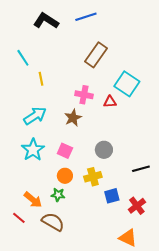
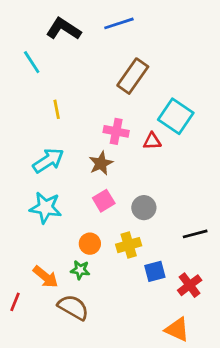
cyan line: (23, 58) -> (32, 62), moved
cyan star: (33, 150) -> (46, 208), turned -30
pink square: (65, 151) -> (104, 201), moved, turned 35
red line: (19, 218) -> (15, 302), moved, turned 72

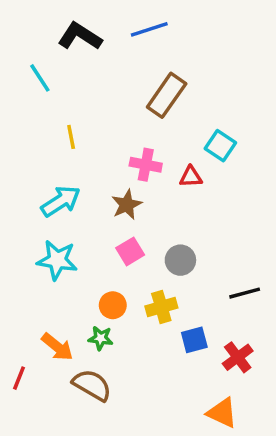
cyan square: (176, 116) -> (220, 146), size x0.7

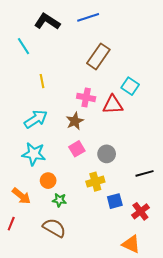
red triangle: (191, 177) -> (113, 105), size x1.5
orange circle: (113, 305) -> (48, 181), moved
orange arrow: (57, 347) -> (21, 196), moved

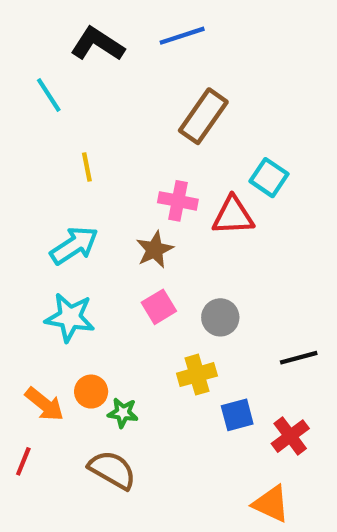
orange circle: (48, 181) -> (91, 392), moved

